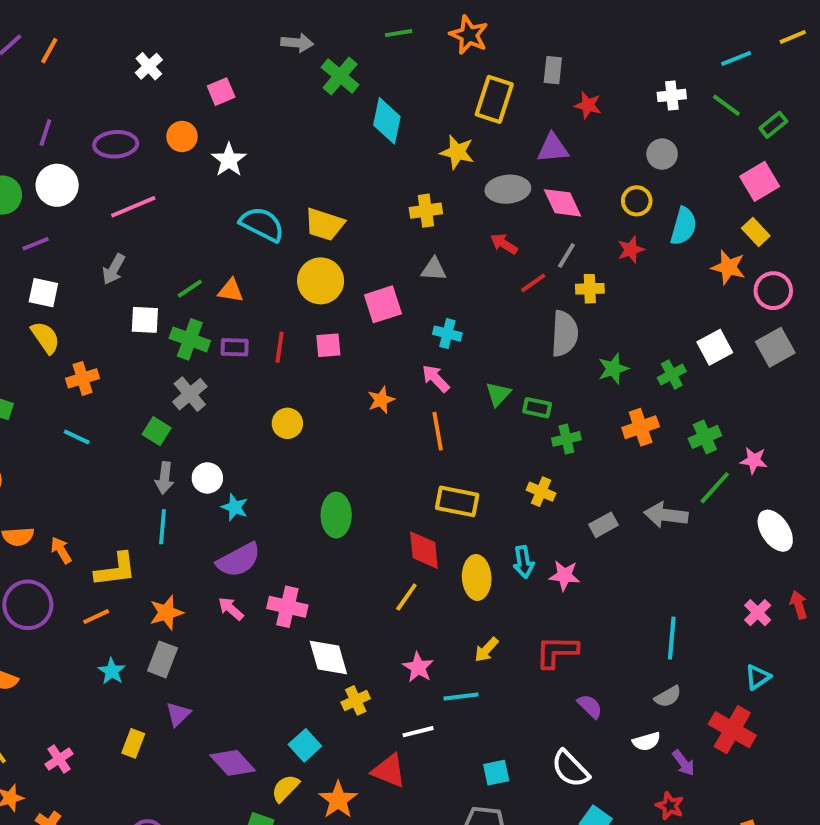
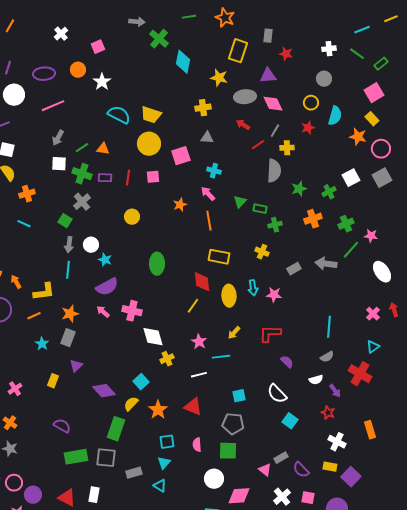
gray arrow: (114, 269) -> (58, 138), moved
red triangle: (389, 771) -> (193, 407), moved

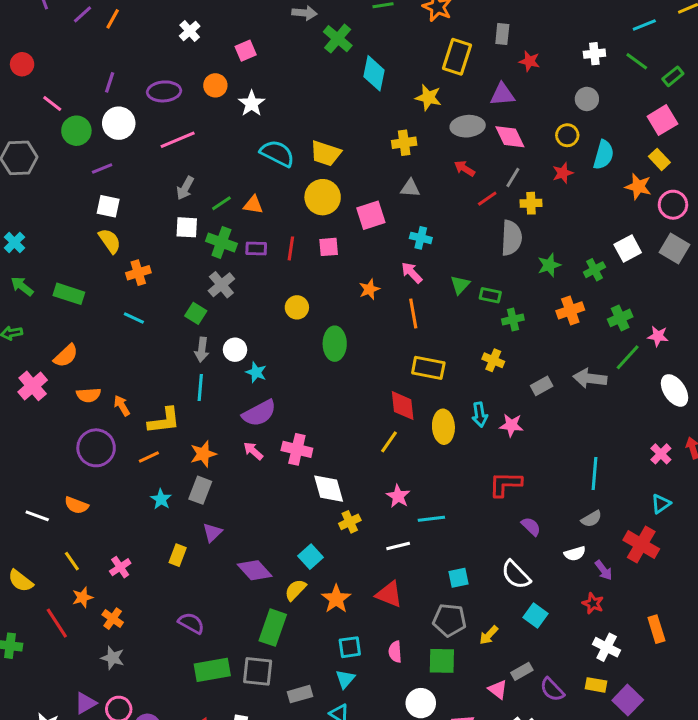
gray square: (382, 178) -> (674, 248), turned -30
green ellipse: (157, 264) -> (335, 344), moved
yellow arrow: (234, 333) -> (489, 635), moved

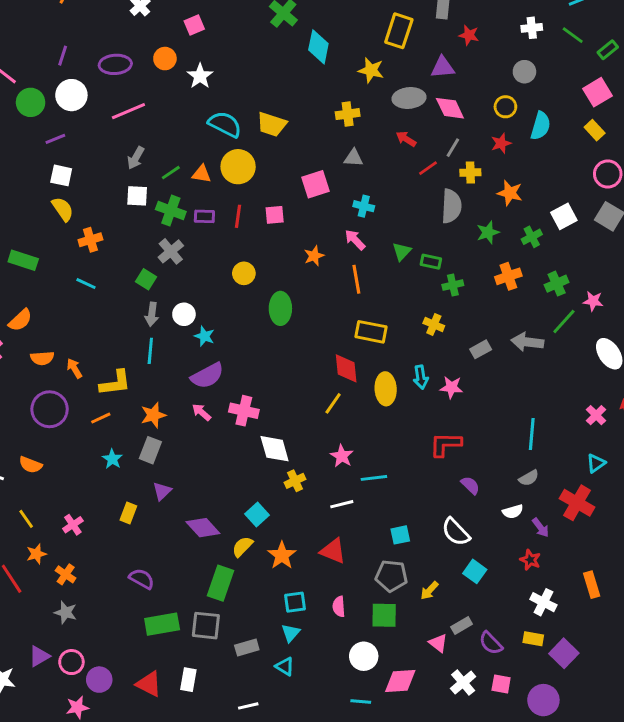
orange star: (638, 187) -> (510, 193), moved
yellow circle: (323, 197) -> (238, 167), moved

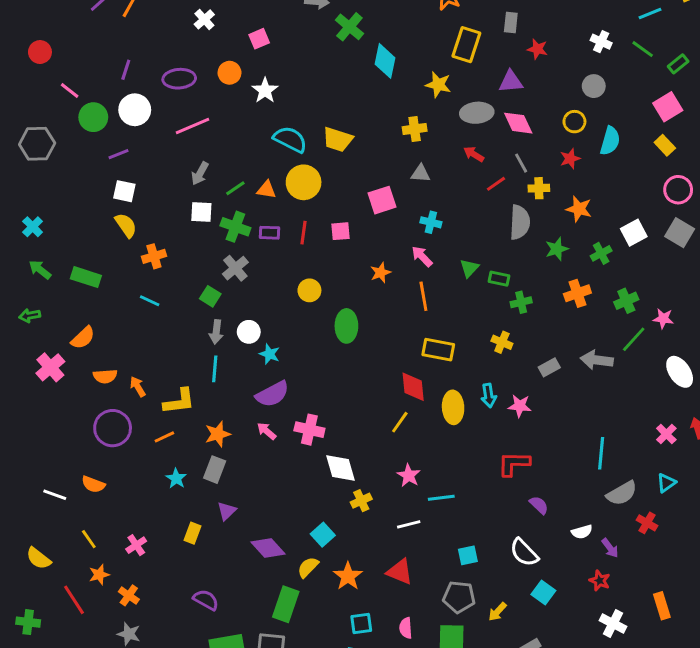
white cross: (532, 28) -> (601, 42), turned 30
gray line: (453, 148) -> (521, 163), turned -60
gray semicircle: (529, 478) -> (622, 493), moved, size x1.5
red cross: (577, 503) -> (647, 523), size x0.6

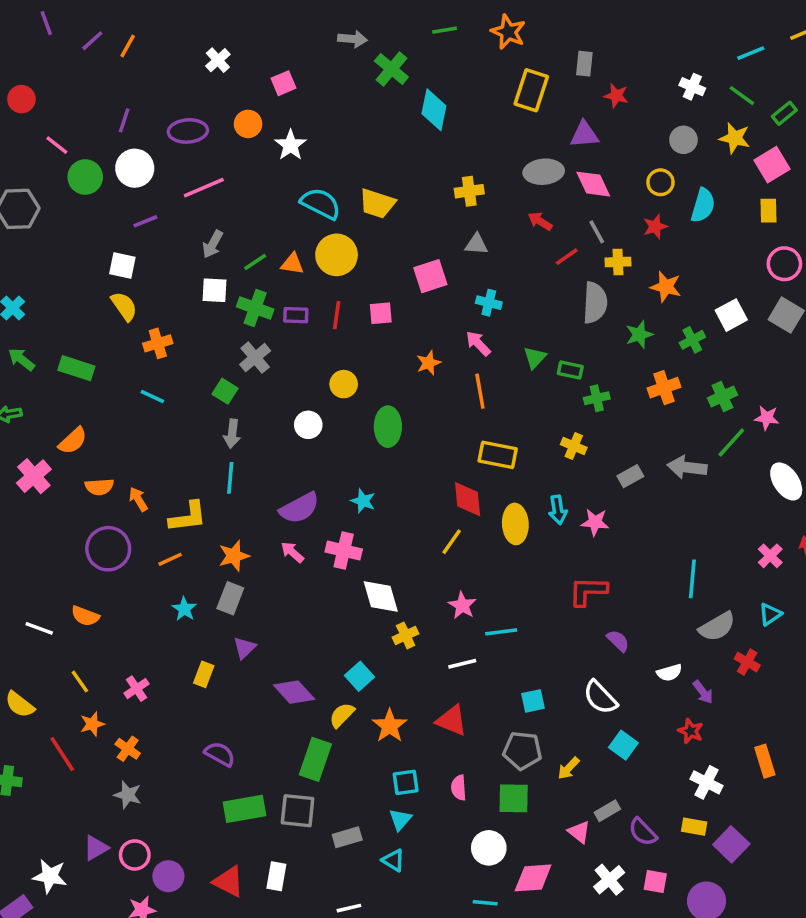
yellow star: (438, 85) -> (735, 138), moved
yellow rectangle: (665, 145) -> (768, 211), turned 42
purple line: (118, 154) -> (145, 221), moved
white circle: (249, 332) -> (308, 425), moved
cyan star: (269, 354) -> (363, 501), moved

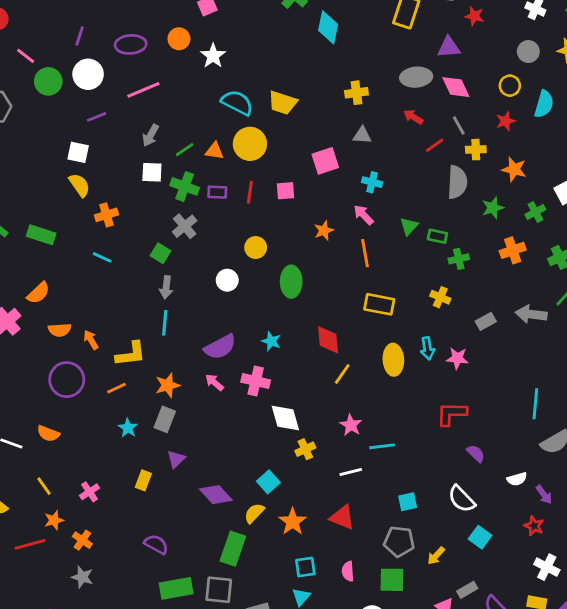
red diamond: (468, 499) -> (328, 340), moved
red line: (62, 754) -> (30, 544), turned -72

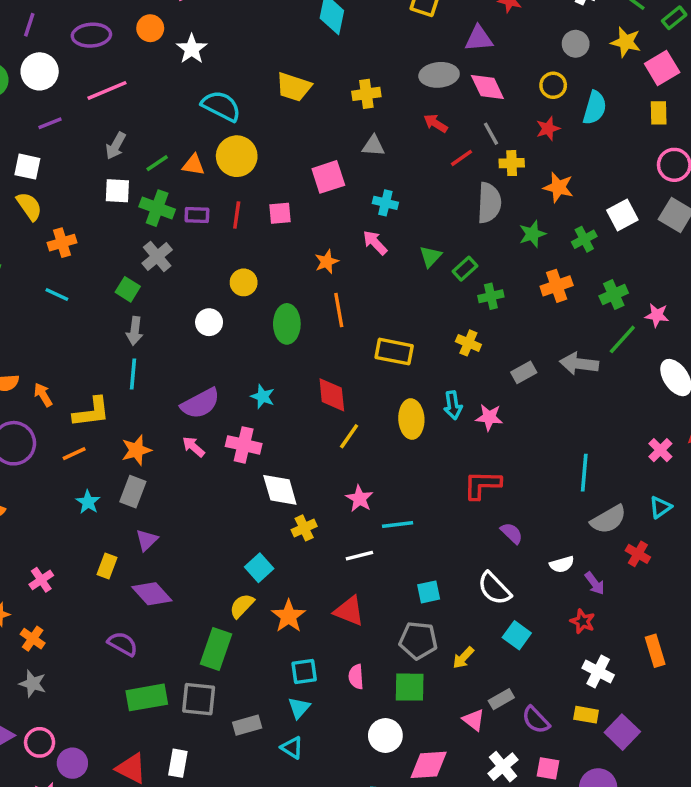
yellow trapezoid: (283, 103) -> (294, 87), moved
green rectangle: (437, 236) -> (465, 269), turned -54
orange line: (365, 253) -> (339, 310), moved
purple diamond: (216, 495) -> (152, 594), moved

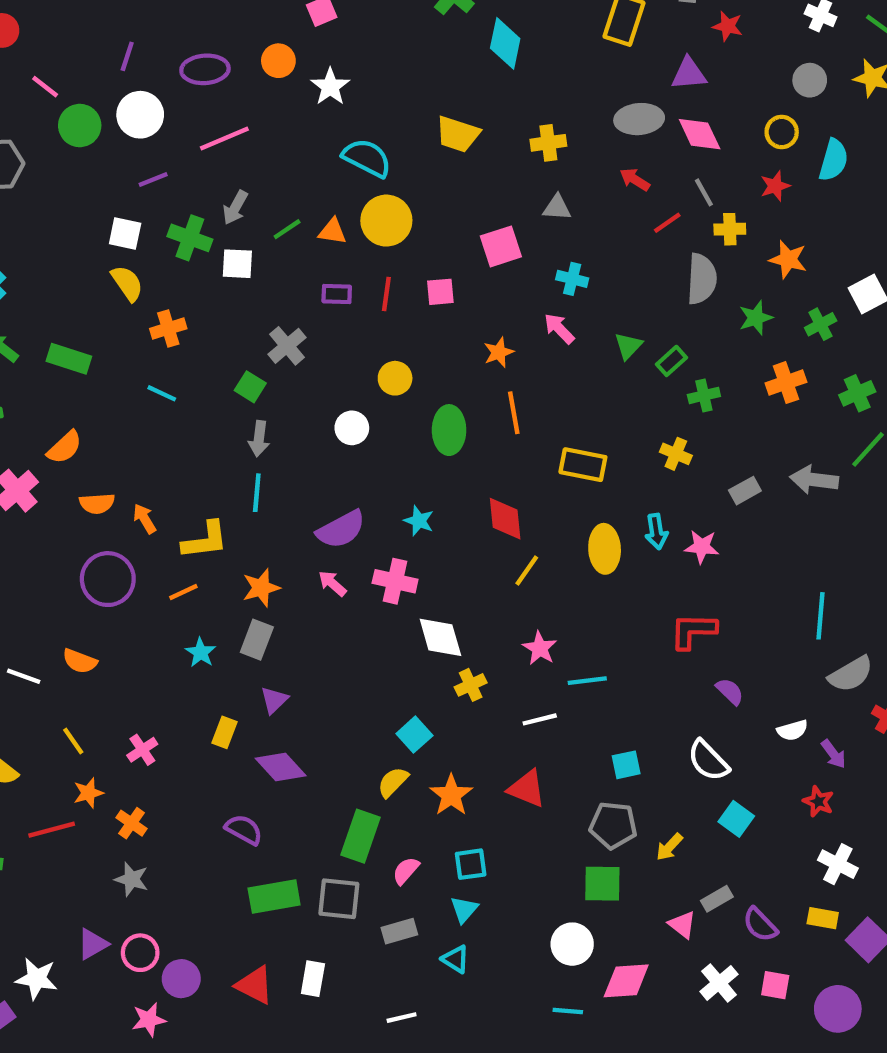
green cross: (157, 208) -> (190, 238), moved
pink semicircle: (356, 677) -> (406, 871), moved, turned 45

